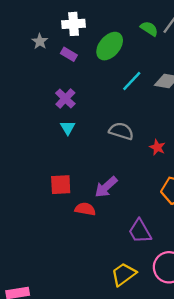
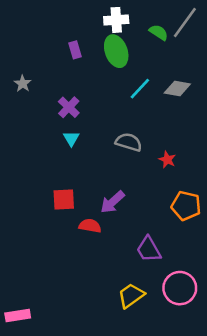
white cross: (74, 24) -> (116, 20), moved
gray star: (40, 41) -> (23, 84), moved
green ellipse: (110, 46) -> (116, 51), turned -60
purple rectangle: (69, 54) -> (75, 50), moved, turned 42

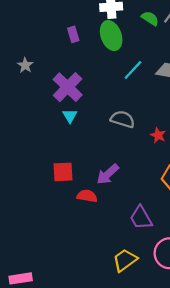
purple cross: (69, 107) -> (68, 87), size x1.5

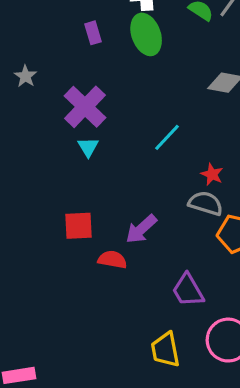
cyan line: (133, 70) -> (167, 137), moved
gray semicircle: (123, 119) -> (206, 203), moved
yellow trapezoid: (125, 260) -> (165, 350), turned -65

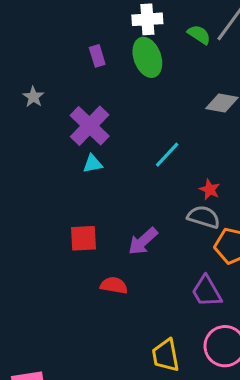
cyan triangle: (88, 147) -> (93, 164), turned 50
red semicircle: (112, 260) -> (114, 285), moved
purple trapezoid: (188, 290) -> (207, 291), moved

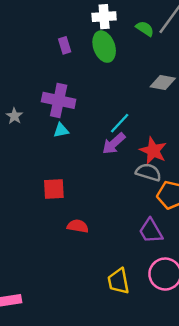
gray star: (33, 97) -> (14, 116), moved
purple cross: (90, 126) -> (59, 100), turned -32
red star: (210, 190) -> (153, 151), size x1.6
purple arrow: (143, 241) -> (114, 144), moved

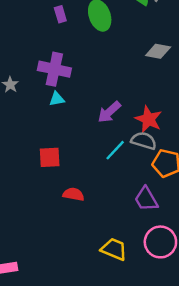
cyan line: (120, 123) -> (115, 150), moved
yellow trapezoid: (118, 281) -> (114, 249), turned 124

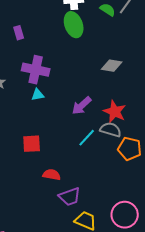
purple rectangle: (60, 14) -> (19, 33), moved
gray diamond: (158, 51) -> (112, 66), moved
purple trapezoid: (146, 199) -> (70, 197), moved, turned -80

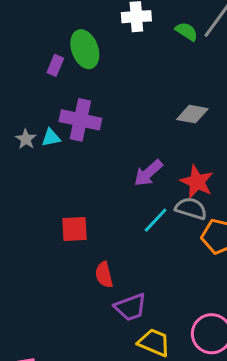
green ellipse: (74, 25) -> (85, 49), moved
purple rectangle: (19, 33) -> (55, 65), turned 40
cyan triangle: (38, 95) -> (51, 138), moved
red semicircle: (52, 175) -> (104, 275), turned -114

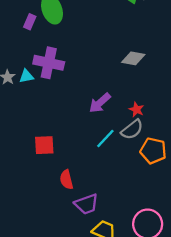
red star: (197, 182) -> (137, 110), size x0.6
gray semicircle: (191, 208) -> (132, 130), turned 125

